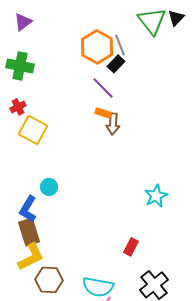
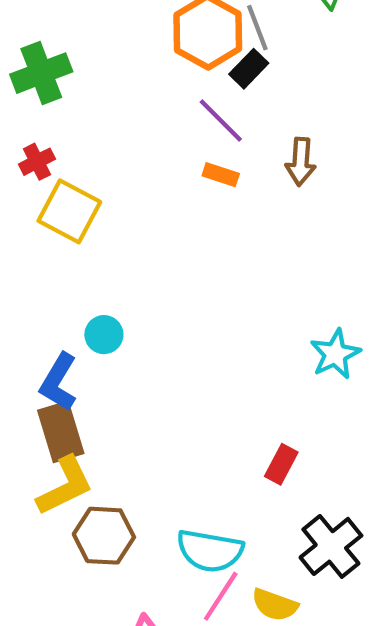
green cross: (20, 66) -> (41, 73), turned -32
brown arrow: (113, 124) -> (301, 162), moved

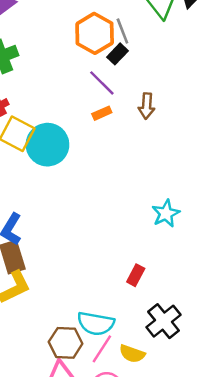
orange rectangle: (221, 175) -> (102, 113), turned -42
cyan circle: (104, 335) -> (47, 145), moved, size x2.0
brown hexagon: (104, 536) -> (66, 343), moved

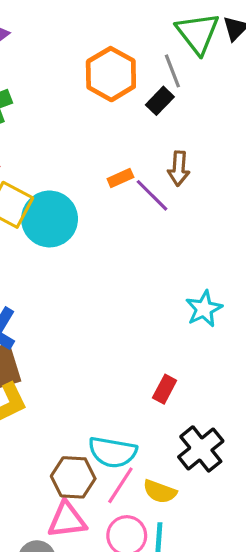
gray line: (122, 31) -> (172, 71), moved
black rectangle: (118, 54) -> (160, 101), moved
purple line: (102, 83) -> (152, 195), moved

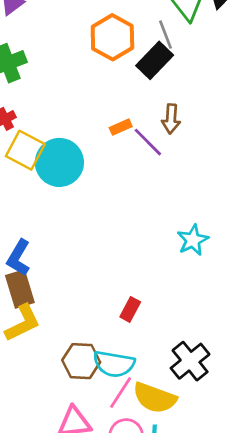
black rectangle: (160, 101) -> (155, 60), size x1.5
red rectangle: (165, 389) -> (130, 309), moved
brown hexagon: (73, 477) -> (81, 361), moved
yellow semicircle: (160, 492) -> (155, 398), size x1.5

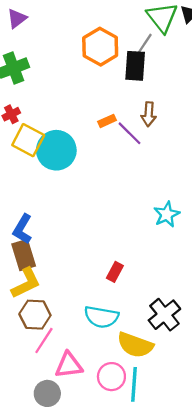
gray line: (166, 35) -> (144, 44), turned 55
black rectangle: (155, 60) -> (135, 66), turned -40
brown hexagon: (81, 361) -> (35, 315), moved
pink line: (121, 392) -> (44, 341), moved

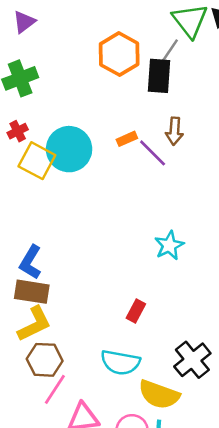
cyan circle: (56, 150) -> (69, 149), moved
cyan star: (167, 214) -> (169, 245), moved
brown rectangle: (24, 255) -> (32, 292), turned -64

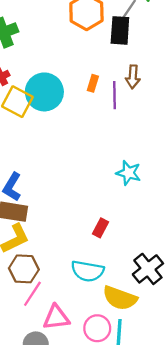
orange rectangle: (127, 139) -> (93, 83), turned -49
purple line: (153, 153) -> (114, 95), turned 44
cyan star: (169, 245) -> (129, 173), turned -30

